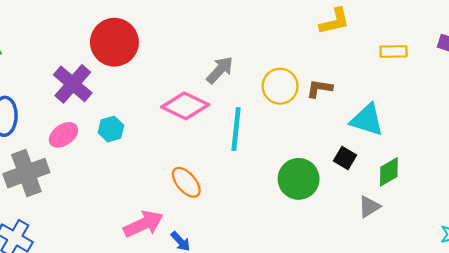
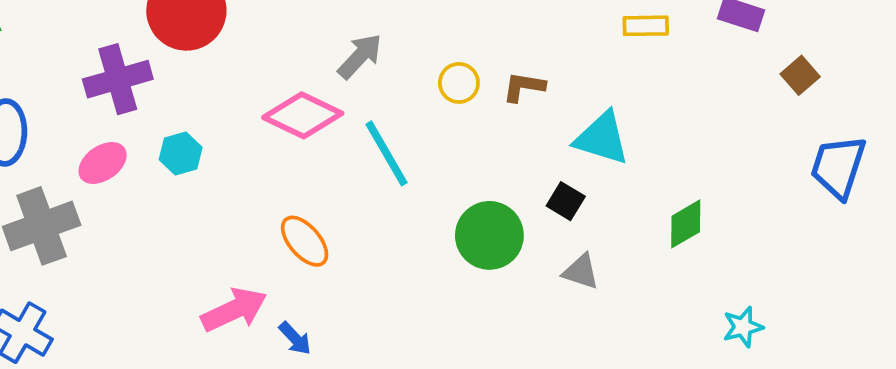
purple cross: (73, 84) -> (118, 79), turned 33
yellow circle: (280, 86) -> (459, 83), size x0.7
cyan line: (236, 129) -> (387, 153), turned -36
green diamond: (389, 172) -> (686, 224), moved
gray triangle: (369, 207) -> (581, 272), moved, turned 50

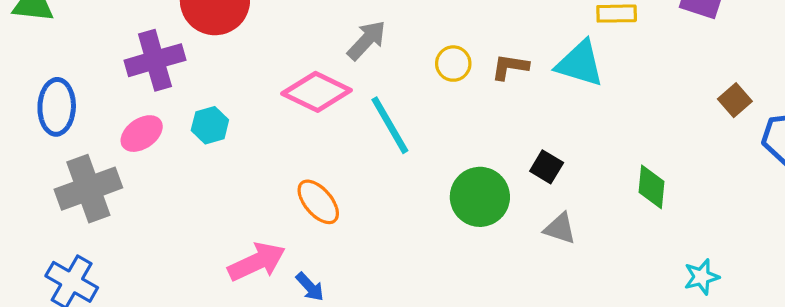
brown square: (800, 75) -> (735, 100), moved
cyan triangle: (602, 138) -> (580, 64), moved
green diamond: (686, 224) -> (652, 187), turned -54

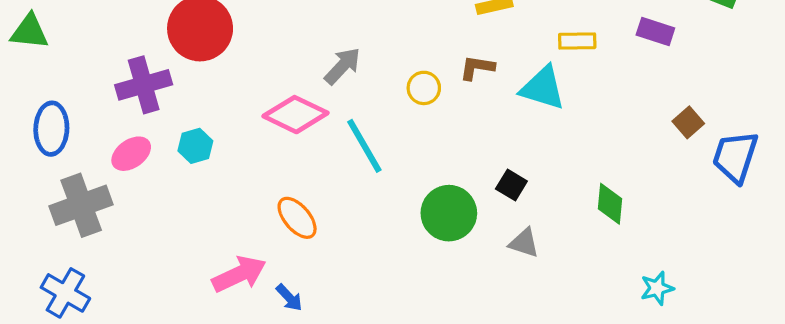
brown L-shape: (510, 67) -> (477, 68), moved

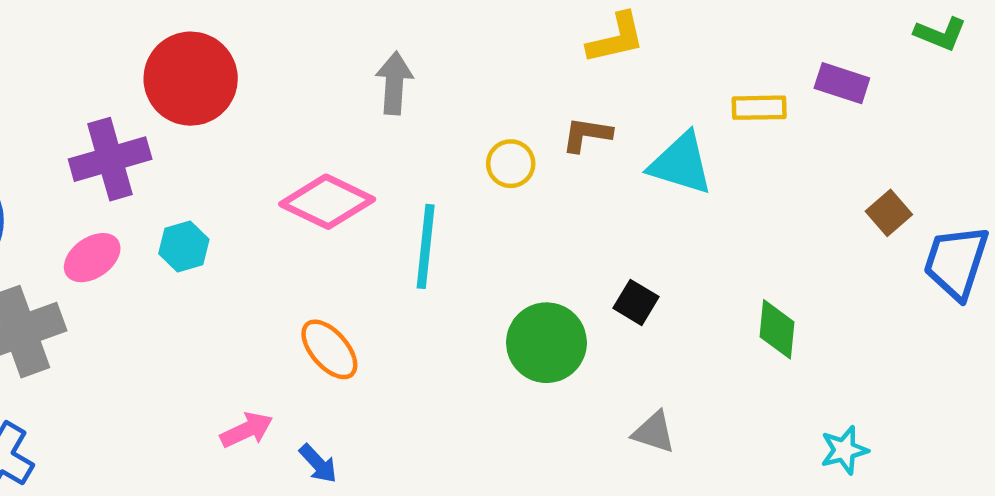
yellow rectangle: (577, 41) -> (759, 108), moved
gray arrow: (342, 66) -> (394, 83), moved, turned -39
cyan line: (364, 146) -> (426, 246), turned 36
gray triangle: (524, 243) -> (654, 432), moved
pink arrow: (239, 274) -> (247, 430), size x0.7

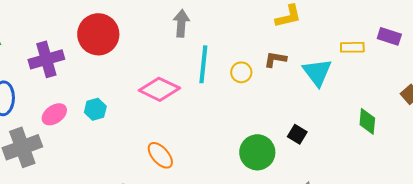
gray arrow: (394, 83) -> (181, 23), moved
purple cross: (110, 159) -> (46, 59), moved
cyan triangle: (681, 164) -> (317, 72), turned 36
cyan line: (426, 246) -> (203, 64), moved
green diamond: (777, 329) -> (367, 121), moved

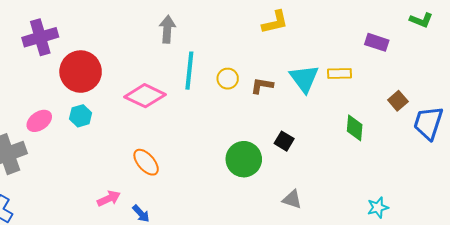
red circle: (98, 34) -> (81, 72), moved
yellow rectangle: (352, 47) -> (340, 74), moved
purple cross: (46, 59) -> (40, 37), moved
brown L-shape: (275, 59) -> (262, 86), moved

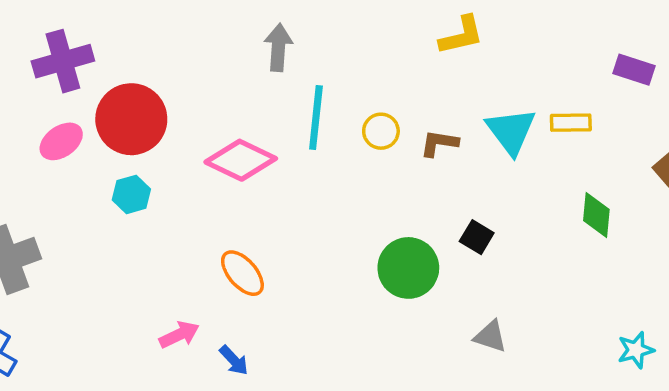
pink ellipse: (39, 121) -> (61, 141), moved

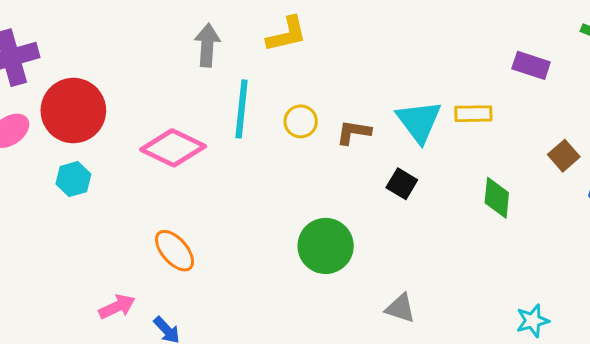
yellow L-shape: (461, 35) -> (287, 34), moved
black square: (477, 237) -> (402, 184), moved

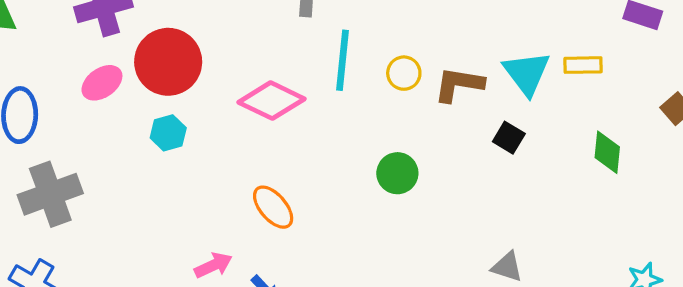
brown L-shape: (354, 132) -> (459, 84), size x1.4
green circle: (326, 246) -> (397, 173), moved, size x0.7

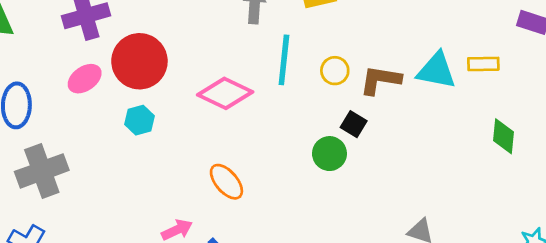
cyan triangle: (527, 73) -> (437, 71), turned -42
black square: (509, 138) -> (354, 124), moved

